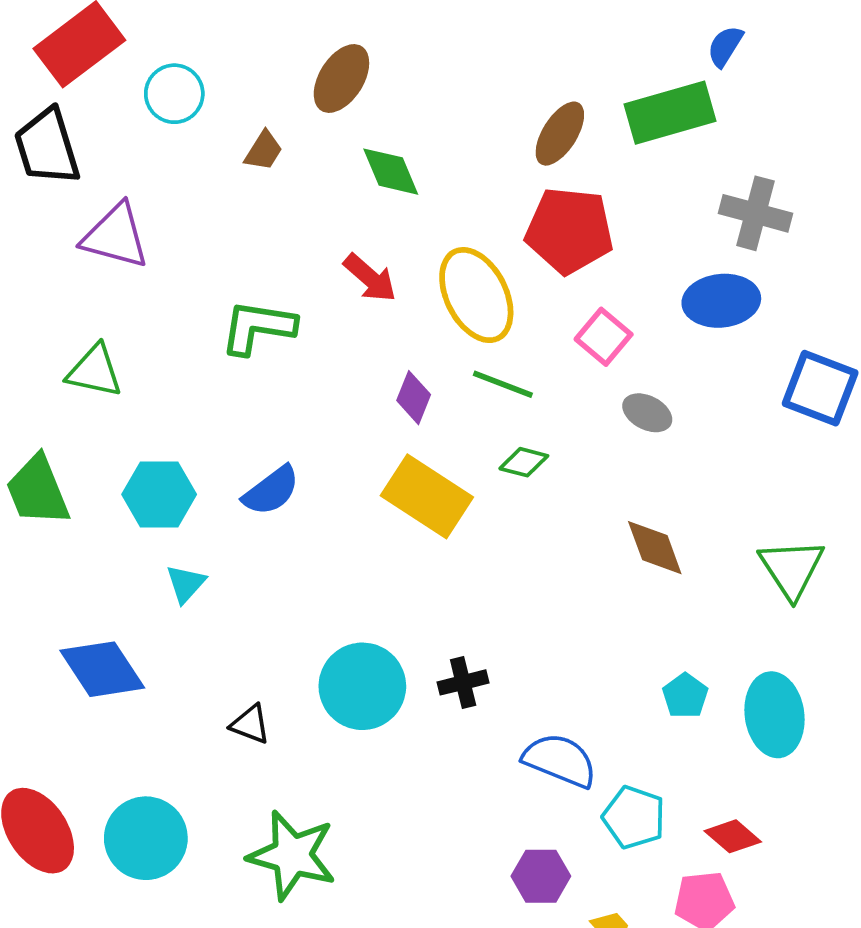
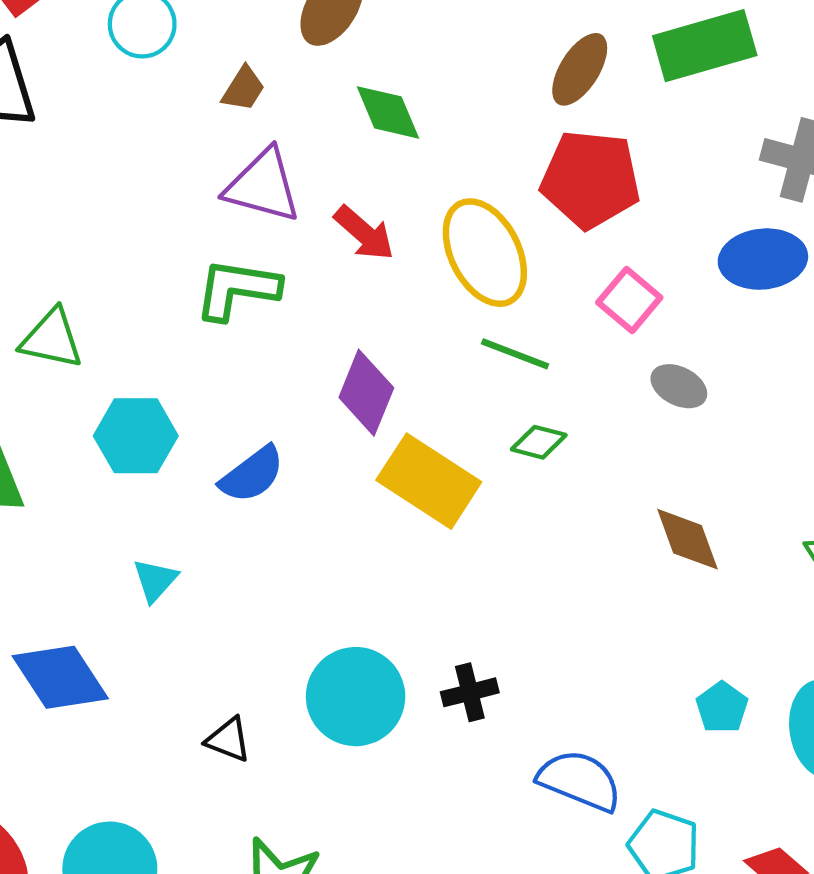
purple triangle: (115, 236) -> (263, 186), moved
purple diamond: (414, 398) -> (366, 393), moved, size x1.4
cyan hexagon: (159, 494) -> (136, 436), moved

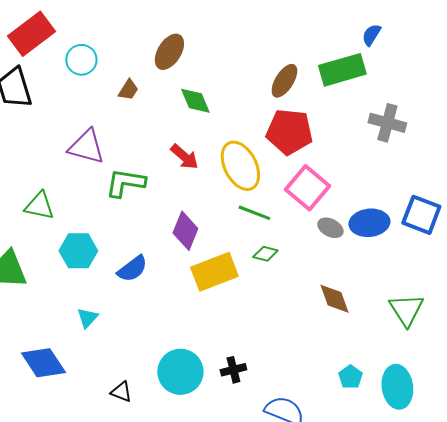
purple triangle: (263, 186) -> (86, 147), moved
blue ellipse: (763, 259) -> (369, 223), moved
pink square: (629, 300) -> (307, 188), size x1.5
yellow rectangle: (429, 481) -> (214, 272), turned -54

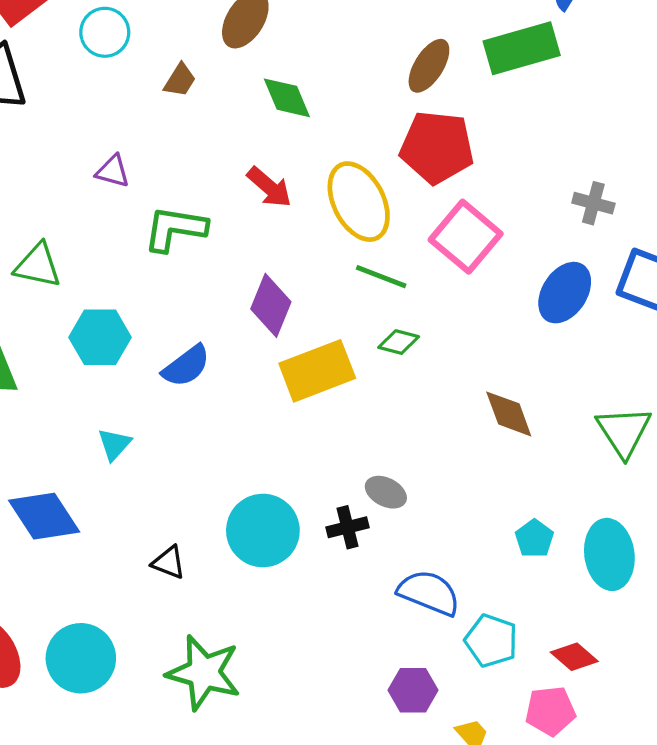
gray cross: (387, 123) -> (593, 203), moved, size x0.7
purple triangle: (86, 147) -> (113, 171), size x0.6
blue ellipse: (369, 223) -> (565, 293), turned -51
gray ellipse: (330, 228) -> (386, 492), moved

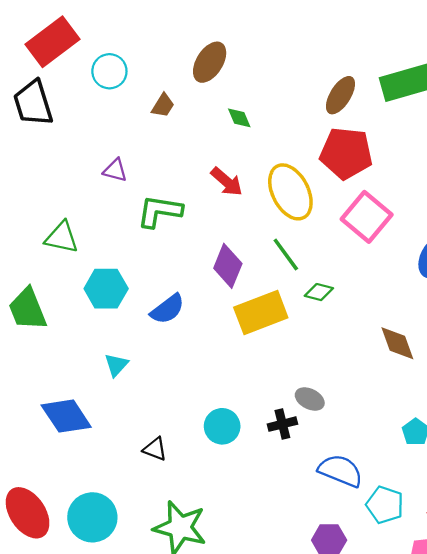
green diamond: (287, 98) -> (239, 118), size x0.7
green line: (381, 277) -> (286, 254), moved, turned 33
cyan circle: (263, 531) -> (222, 426), size x0.7

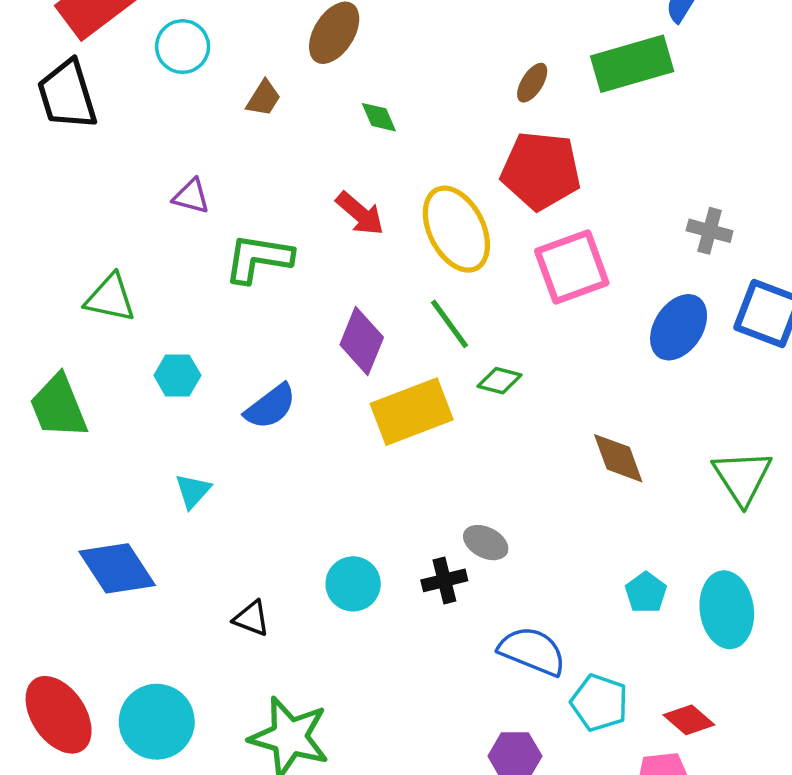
brown ellipse: (340, 95) -> (532, 83), size x0.7
pink square: (367, 217) -> (572, 267), turned 30
cyan hexagon: (106, 289) -> (177, 375), size x0.7

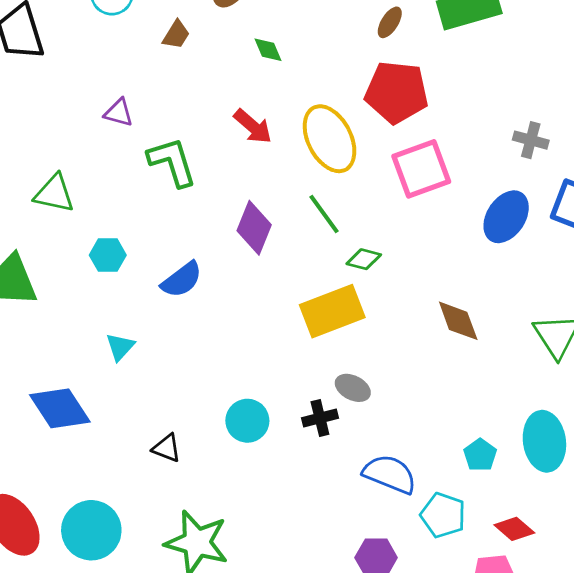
green L-shape: (258, 258) -> (172, 162), turned 64
yellow rectangle: (412, 412) -> (332, 311), moved
cyan pentagon: (646, 593) -> (480, 455), moved

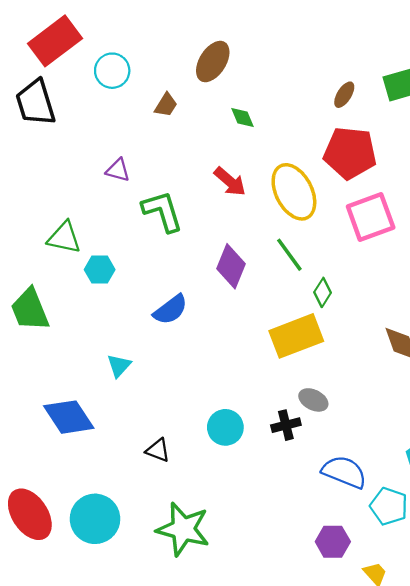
cyan hexagon: (108, 255) -> (100, 270), moved
green diamond: (364, 259) -> (323, 292), turned -72

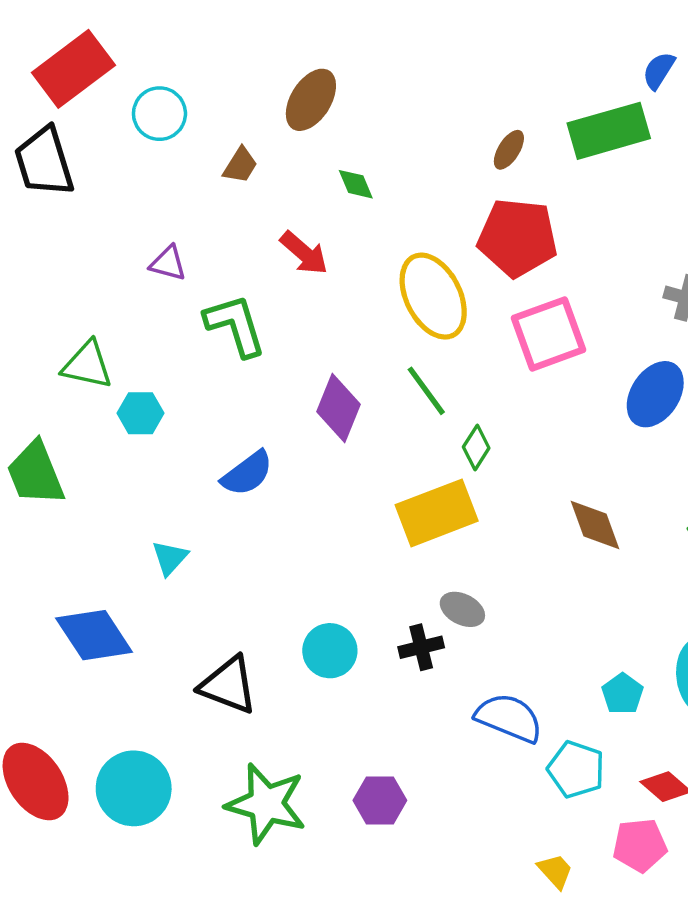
red arrow: (230, 182) -> (304, 253), moved
black triangle: (158, 450) -> (228, 685), size x1.6
purple hexagon: (333, 542) -> (380, 800), moved

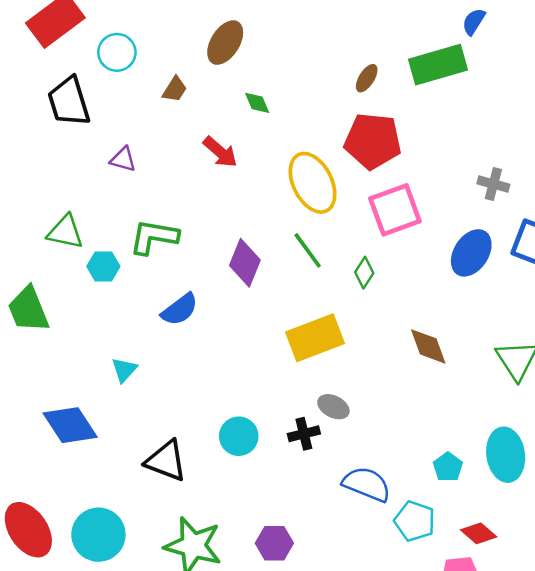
black trapezoid: (44, 162) -> (69, 102), moved
green L-shape: (235, 325) -> (154, 237), moved, turned -63
green diamond: (476, 448) -> (364, 273), moved

